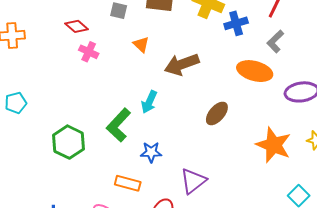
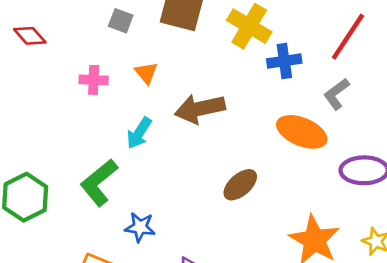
red diamond: (77, 26) -> (30, 36), moved
pink cross: (89, 52) -> (94, 80), moved, turned -30
cyan arrow: (149, 102) -> (139, 133), moved

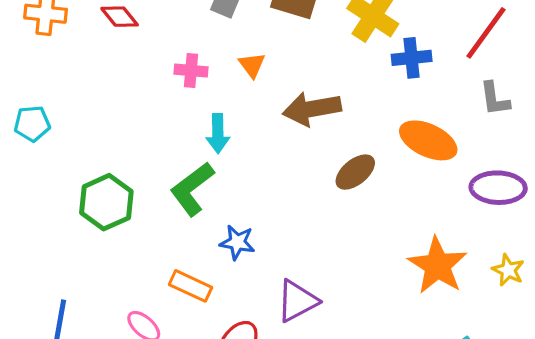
gray L-shape: (336, 94) -> (495, 99), moved, turned -64
cyan arrow: (139, 133) -> (218, 133), moved, turned -36
brown ellipse: (240, 185) -> (355, 172), moved

